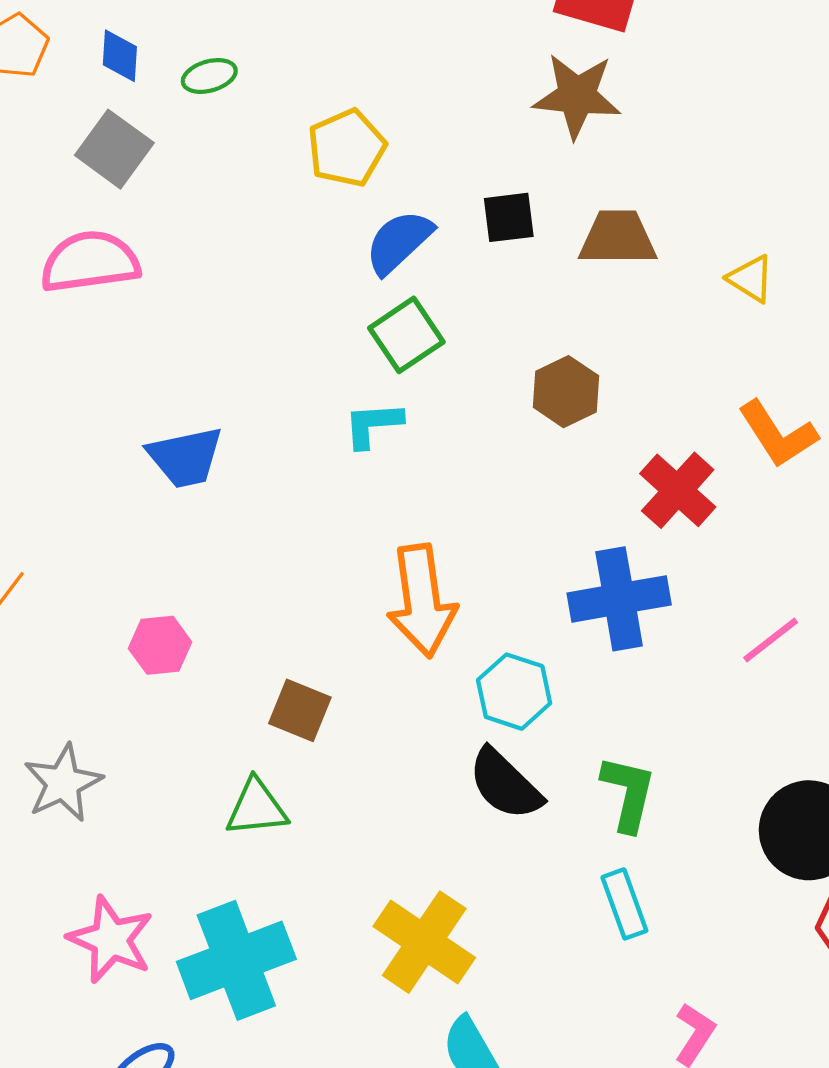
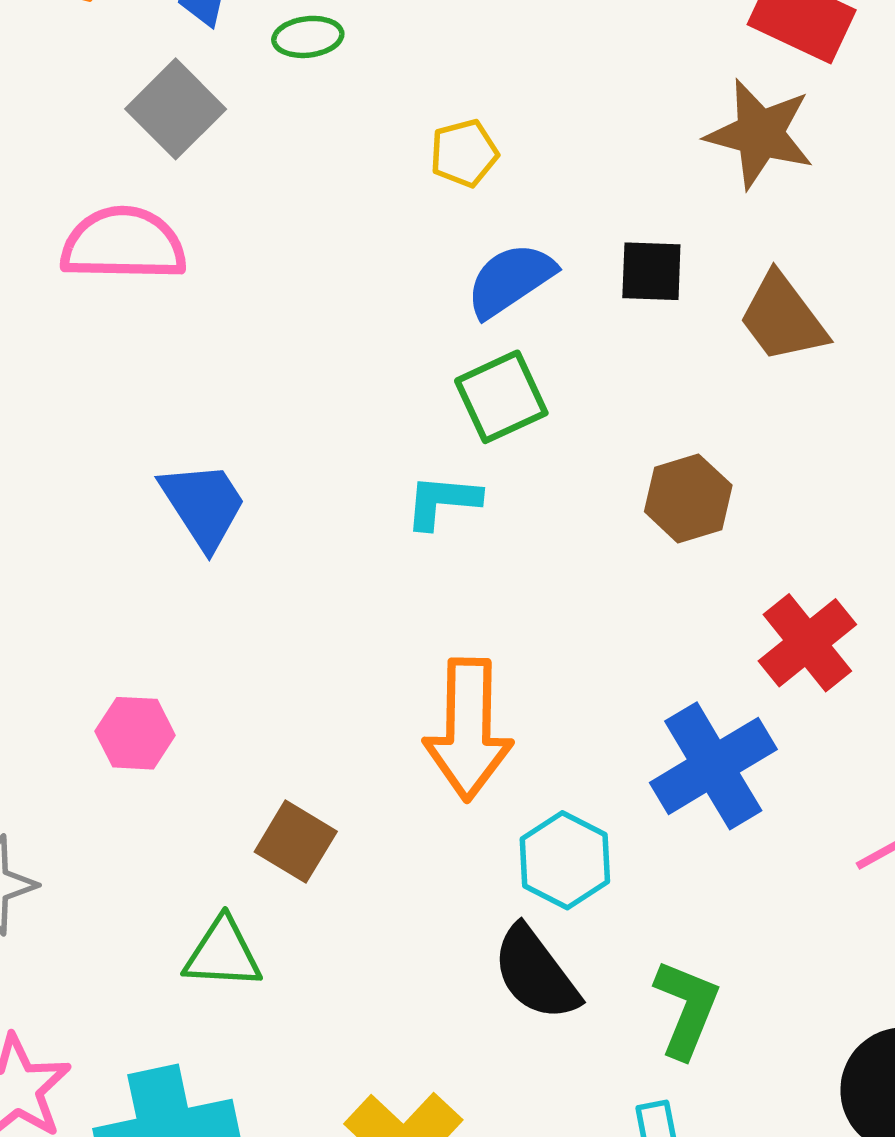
yellow pentagon: (347, 148) -> (464, 153), size x0.7
brown trapezoid: (618, 238) -> (783, 318), turned -136
blue trapezoid: (185, 457) -> (203, 505), turned -120
blue cross: (619, 599) -> (713, 766), turned -30

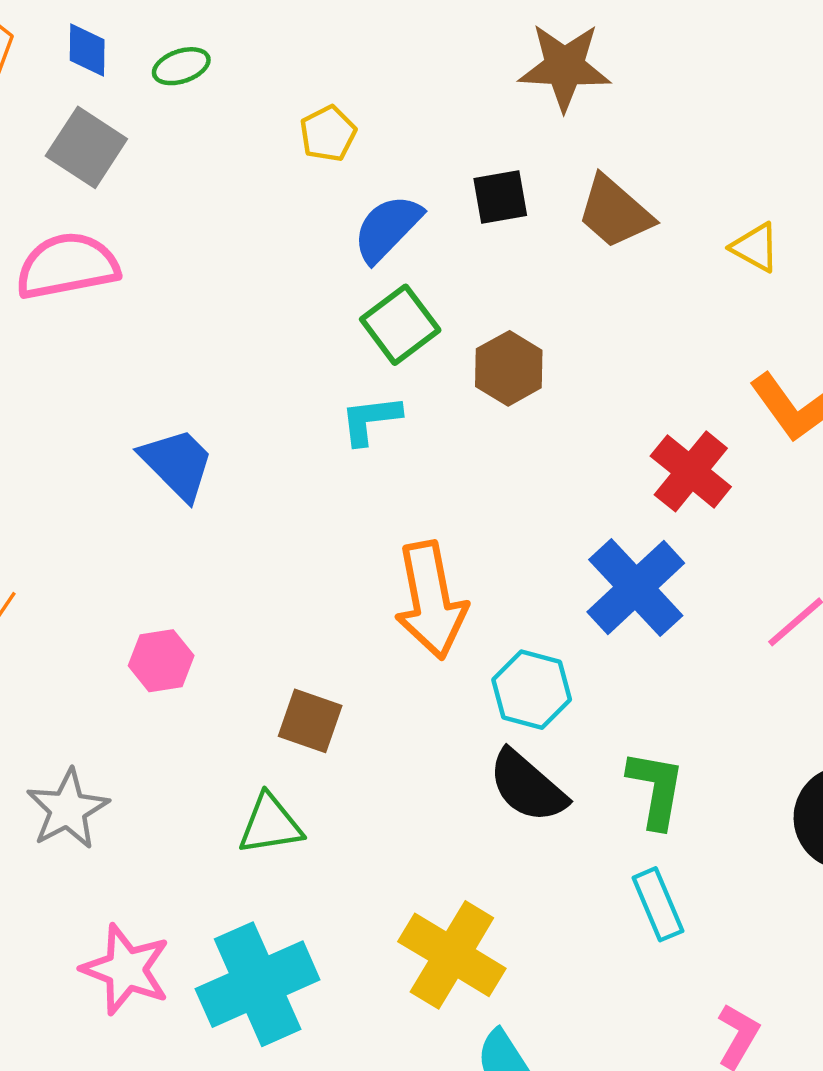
brown hexagon: (688, 498) -> (509, 368), moved

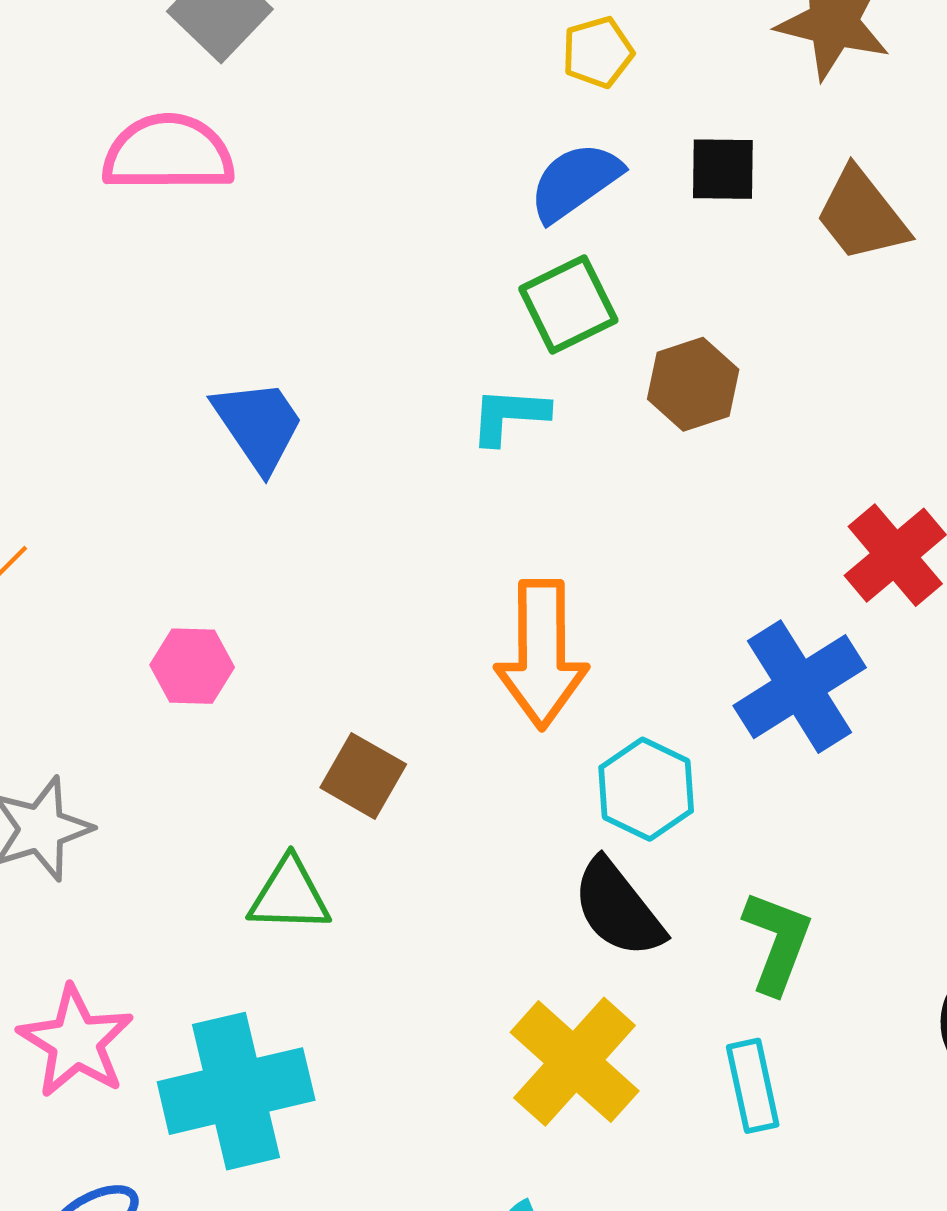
yellow pentagon: (328, 134) -> (598, 52), moved
yellow cross: (452, 955) -> (575, 1062), moved

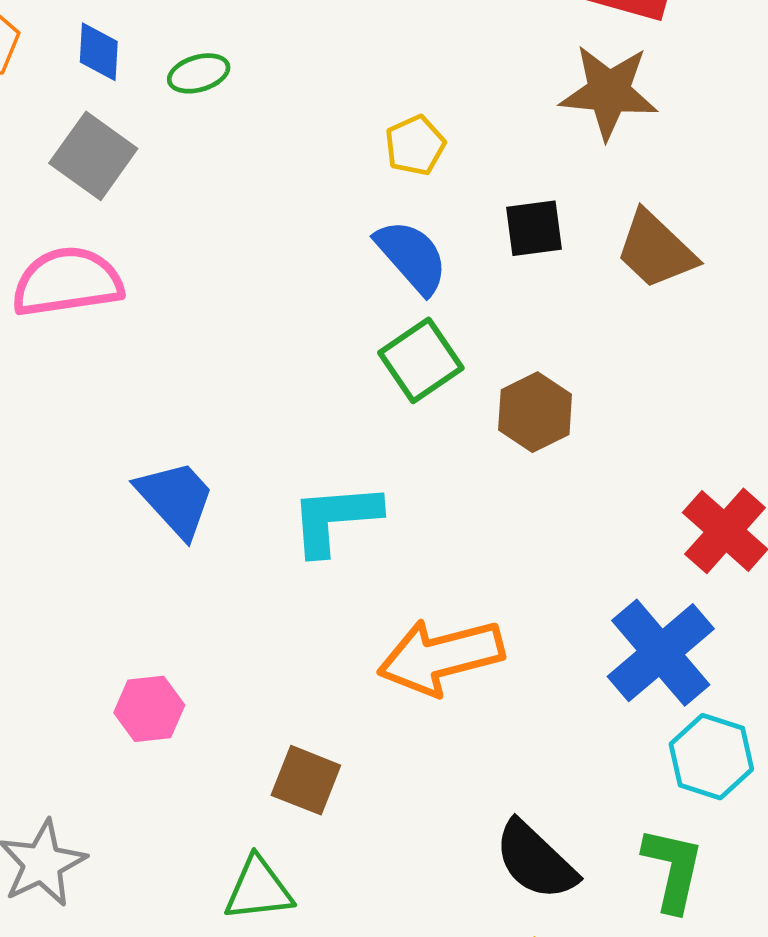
blue semicircle: (575, 182) -> (412, 257), turned 92
cyan L-shape: (509, 416) -> (335, 519), moved, size x1.4
orange arrow: (542, 654) -> (441, 657), turned 84
cyan hexagon: (646, 789) -> (711, 757), moved

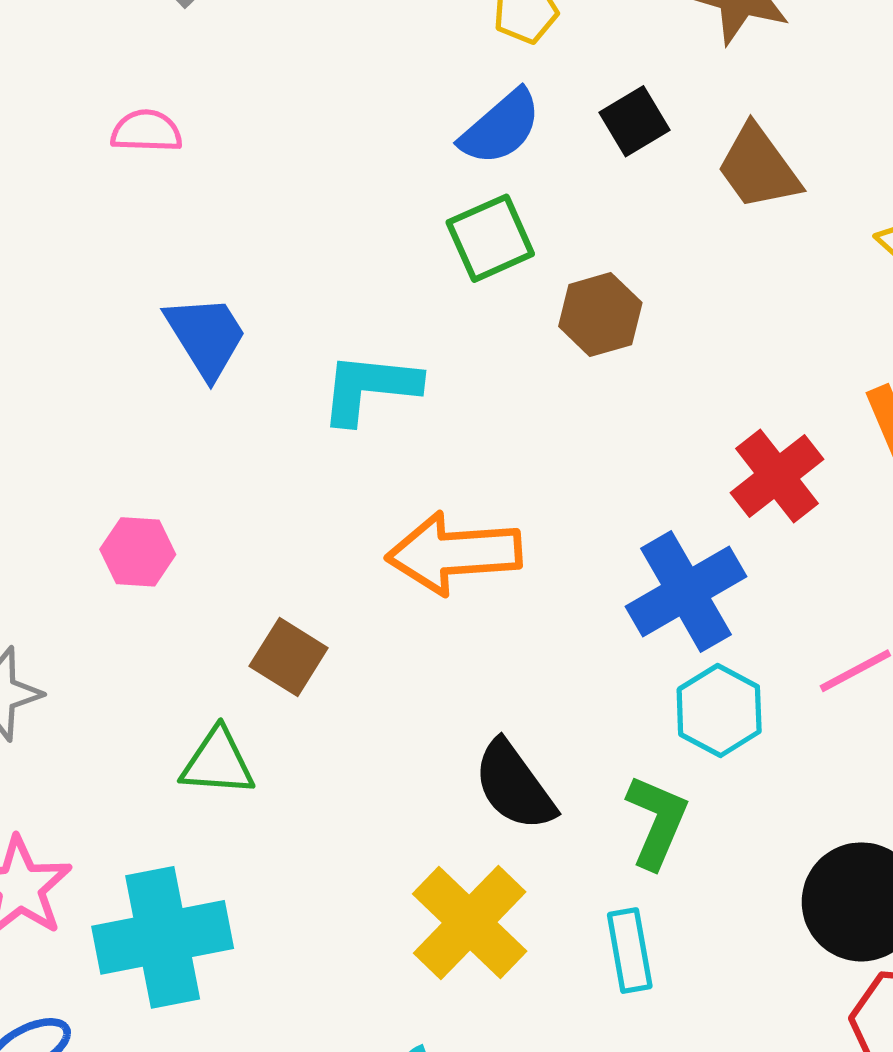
black square: (534, 228) -> (635, 121), turned -34
blue semicircle: (412, 257) -> (501, 127), turned 80
pink semicircle: (67, 282) -> (146, 131), moved, size x0.6

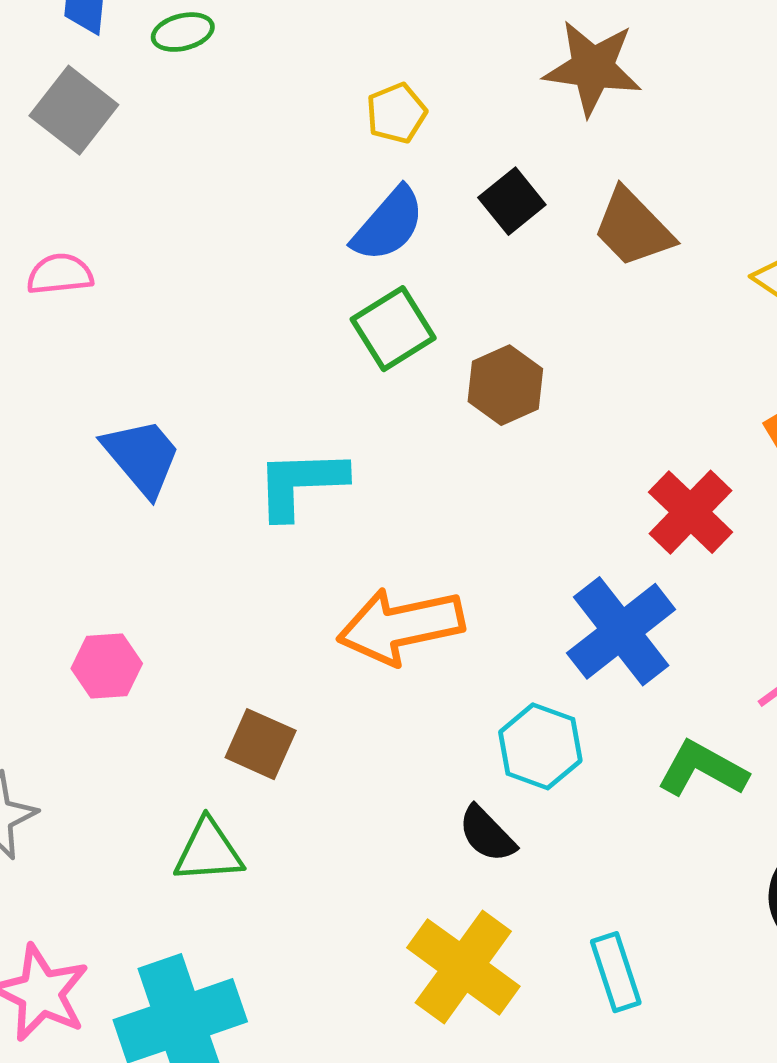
cyan hexagon: (719, 710) -> (540, 746), moved
black semicircle: (514, 786) -> (487, 834), size x0.7
green L-shape: (657, 822) -> (702, 769), moved, turned -76

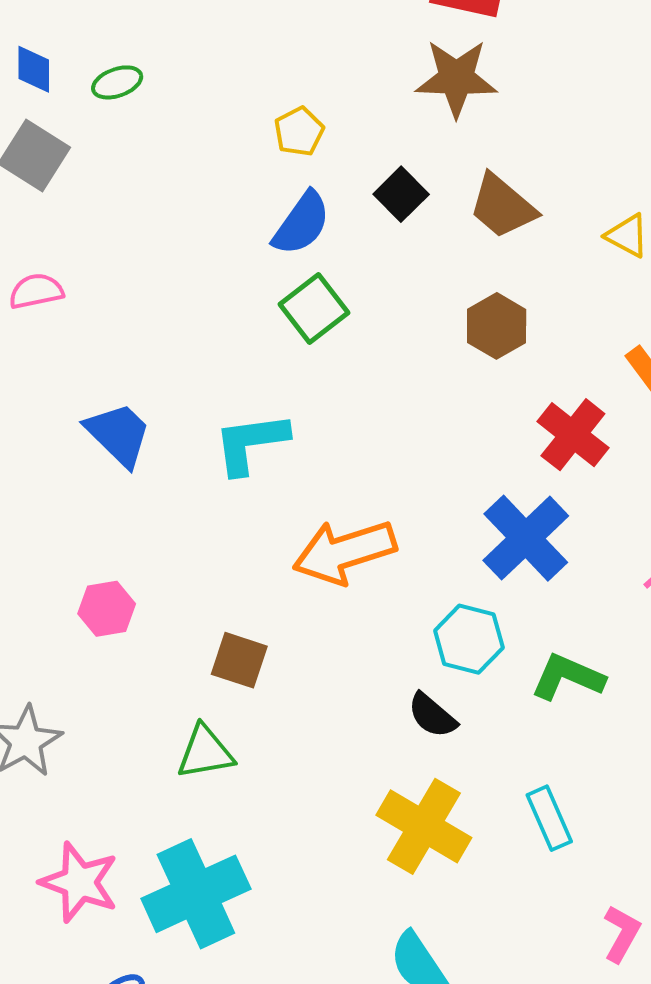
brown hexagon: (505, 385) -> (497, 326), moved
green L-shape: (702, 769) -> (568, 677), moved

